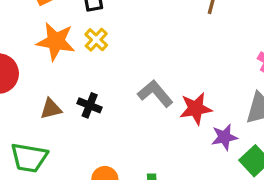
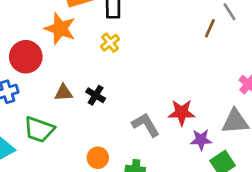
orange star: (56, 41) -> (60, 29), moved
gray L-shape: (155, 93) -> (146, 125), moved

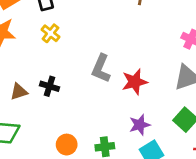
gray L-shape: (146, 125) -> (101, 68), moved, turned -112
purple star: (201, 140) -> (140, 125), moved

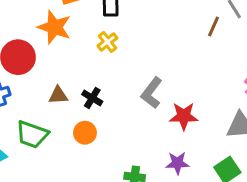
orange circle: (67, 145) -> (85, 133), moved

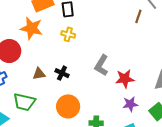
yellow cross: (107, 42) -> (68, 34), turned -32
orange circle: (85, 133) -> (68, 106), moved, size x1.5
purple star: (177, 163) -> (130, 104), moved

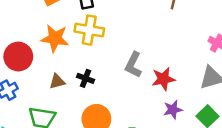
orange star: (32, 28) -> (55, 38), moved
yellow cross: (68, 34) -> (89, 30), size x1.6

